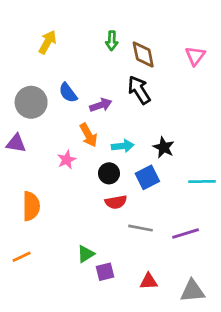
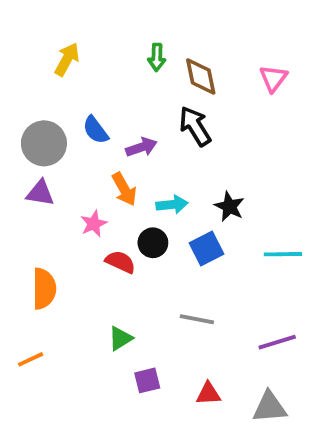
purple triangle: (16, 143) -> (40, 193), moved
red semicircle: (116, 202) -> (120, 262), moved, turned -145
purple line: (186, 233) -> (277, 342), moved
green triangle: (86, 254) -> (120, 338), moved

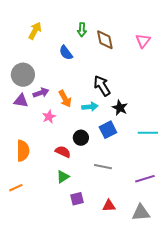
black arrow: (195, 126) -> (102, 86), moved
blue semicircle: (96, 130) -> (66, 53), moved
purple arrow: (141, 147) -> (41, 93), moved
black circle: (153, 243) -> (81, 138), moved
red semicircle: (120, 262) -> (63, 152), moved

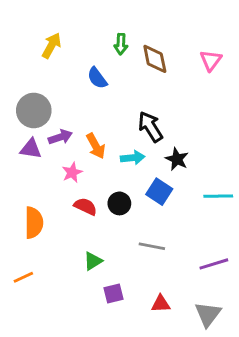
blue square: (108, 130) -> (159, 192), turned -30
red semicircle: (63, 152) -> (85, 206), moved
gray triangle: (141, 213) -> (208, 314), turned -48

